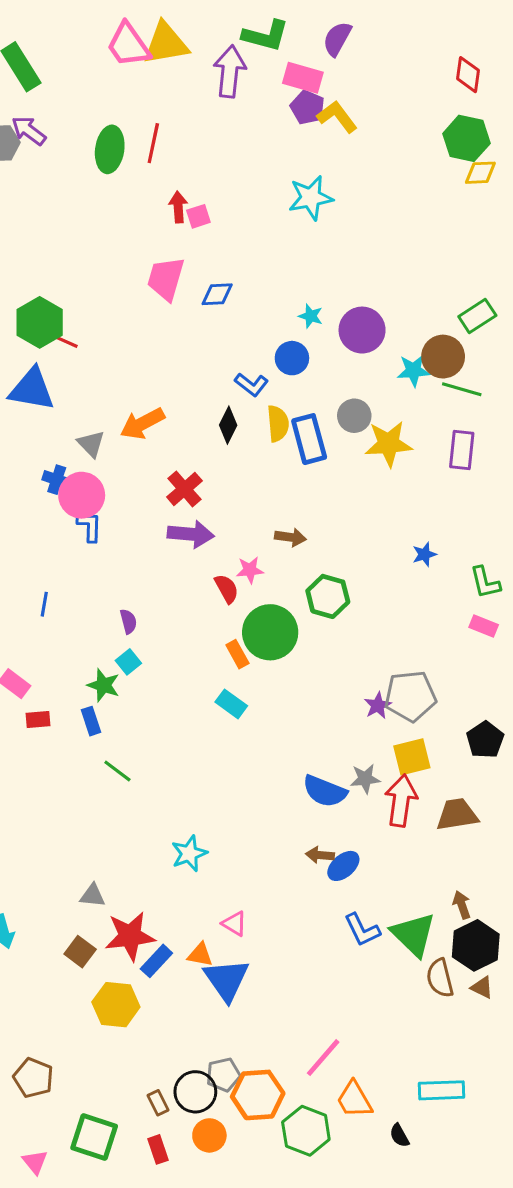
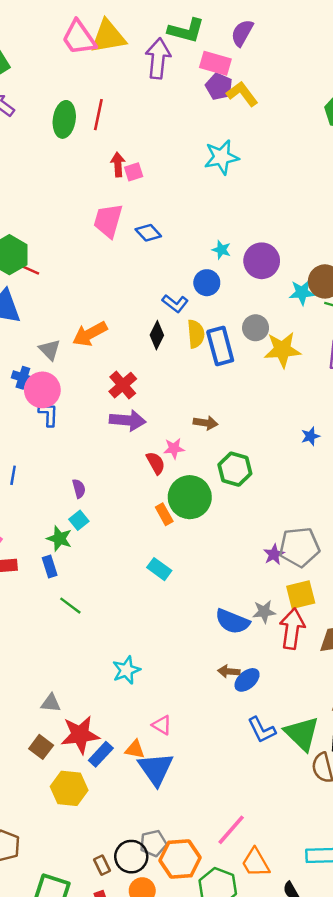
blue diamond: (217, 294) -> (148, 233), turned 50
cyan rectangle: (231, 704) -> (159, 569), moved

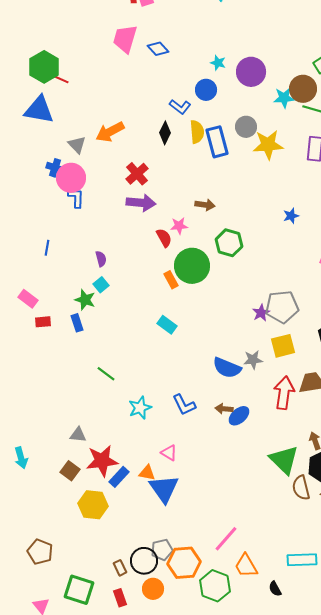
green line: (70, 606) -> (106, 374), moved
red arrow: (292, 629) -> (284, 393), moved
blue L-shape: (262, 730) -> (184, 405), moved

